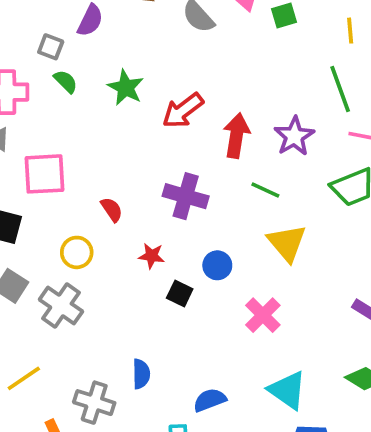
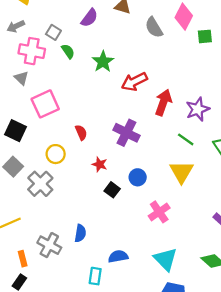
gray square: (51, 47) -> (53, 32), moved
pink square: (45, 174) -> (45, 104), turned -32
green line: (265, 190) -> (186, 139), moved

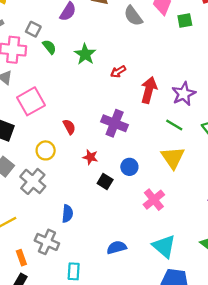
red arrow: (134, 82) -> (118, 72), size x0.6
blue semicircle: (80, 233) -> (67, 214), moved
cyan rectangle: (95, 276) -> (74, 271), moved

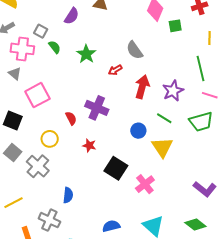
gray semicircle: (133, 16) -> (135, 50), moved
purple cross: (115, 123) -> (97, 108), moved
blue circle: (129, 167) -> (138, 131), moved
black square: (105, 181) -> (116, 168), moved, size x1.6

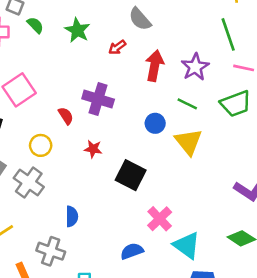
pink cross: (145, 184) -> (160, 219), moved

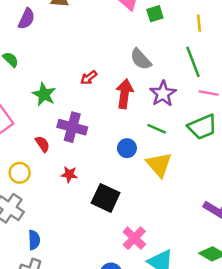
gray semicircle: (140, 19) -> (141, 59), moved
green star: (77, 30) -> (44, 94), moved
blue semicircle: (72, 216) -> (34, 240), moved

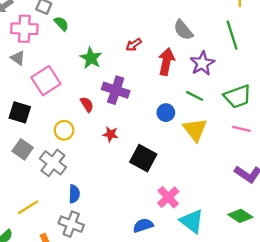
pink line: (209, 93) -> (241, 129), moved

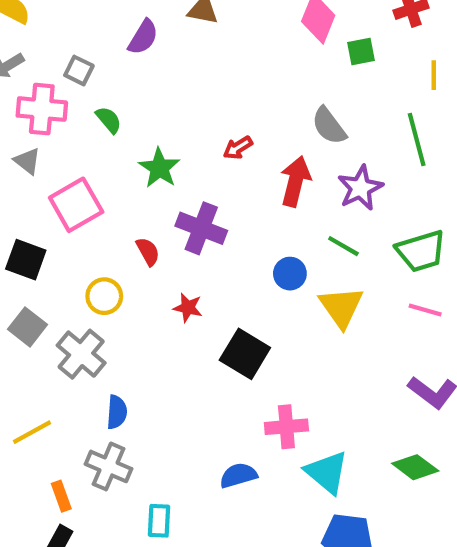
green semicircle: (61, 24) -> (109, 120), moved
pink cross: (168, 197) -> (286, 427), turned 35

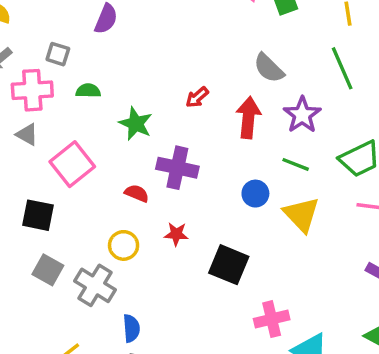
green semicircle: (109, 120) -> (88, 91), turned -40
red semicircle: (148, 252) -> (137, 193), turned -30
yellow circle: (104, 296) -> (124, 245), moved

